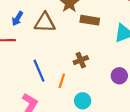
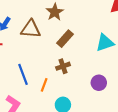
brown rectangle: (90, 20) -> (65, 39), moved, turned -60

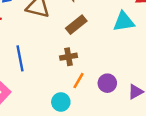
cyan triangle: (105, 43) -> (124, 22), moved
orange line: (44, 85) -> (78, 81), moved

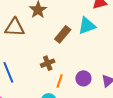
brown rectangle: (76, 25) -> (63, 34), moved

